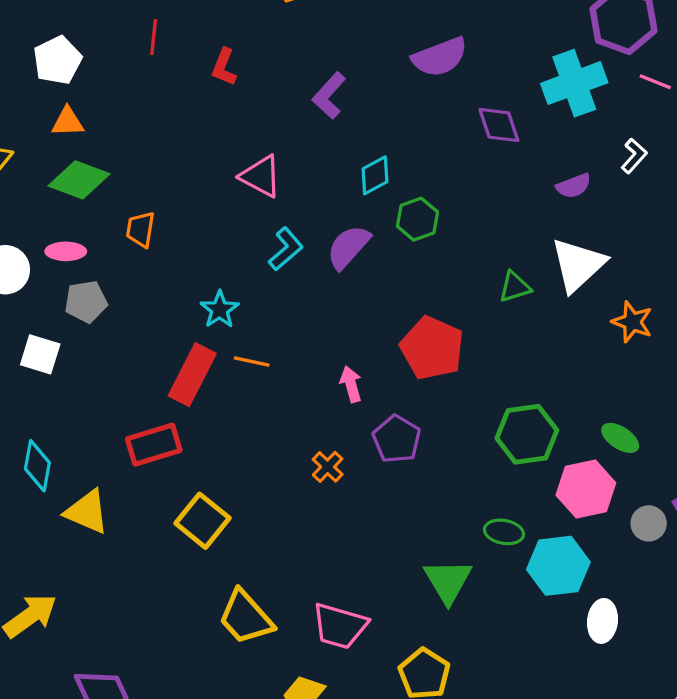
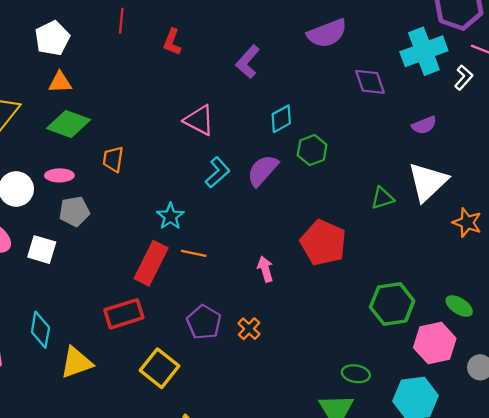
white L-shape: (634, 156) -> (464, 78), moved
purple pentagon: (397, 439) -> (204, 322), moved
yellow triangle: (87, 512) -> (76, 363), turned -42
green ellipse: (504, 532) -> (356, 374), moved

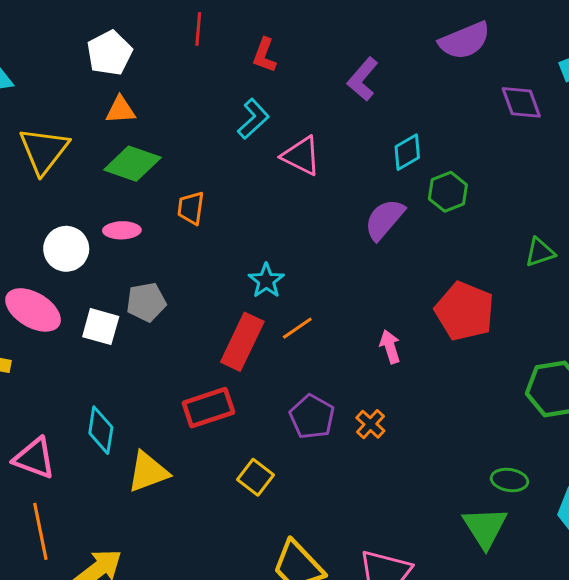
cyan L-shape: (218, 172) -> (253, 119), moved
gray pentagon: (74, 211) -> (146, 302), moved
orange line: (194, 253) -> (297, 328), turned -45
yellow square: (159, 368) -> (256, 477), size x0.7

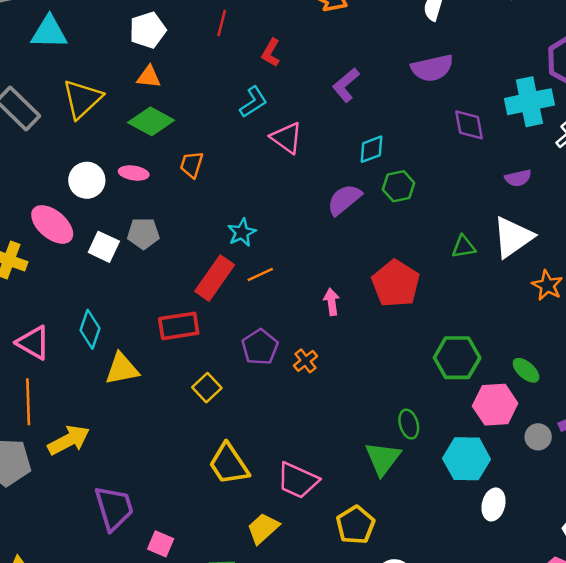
green ellipse: (510, 480) -> (409, 424), turned 56

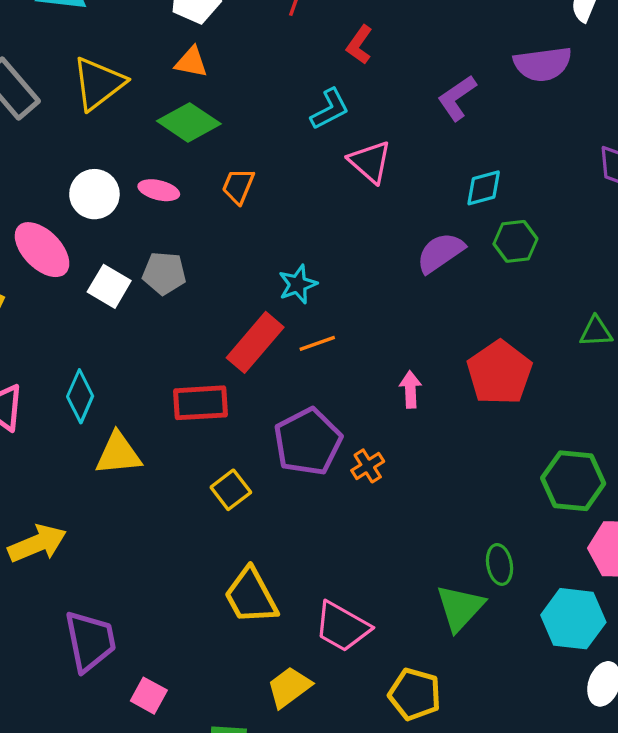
purple semicircle: (432, 68) -> (543, 64), moved
purple pentagon: (260, 347) -> (308, 442), size x1.4
yellow pentagon: (355, 525) -> (415, 694), turned -30

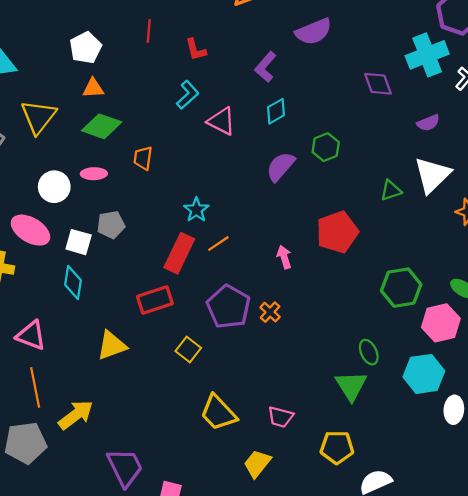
red L-shape: (359, 45) -> (196, 50), turned -35
cyan diamond: (484, 188) -> (276, 111), moved
red pentagon: (499, 373) -> (337, 232), turned 30
cyan diamond: (80, 396) -> (73, 282), moved
pink trapezoid: (342, 627) -> (280, 417), size x0.7

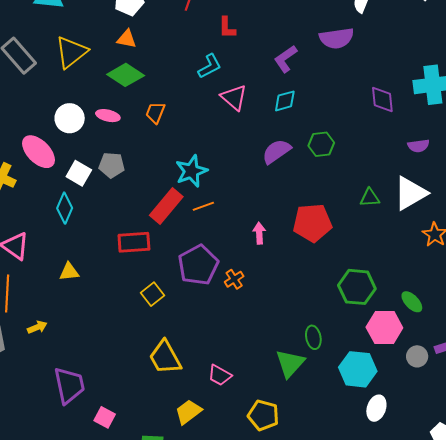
cyan star: (196, 210) -> (191, 171), size x1.4
yellow triangle: (112, 345) -> (69, 272), moved, size x0.7
yellow arrow: (76, 415) -> (37, 327), size x0.6

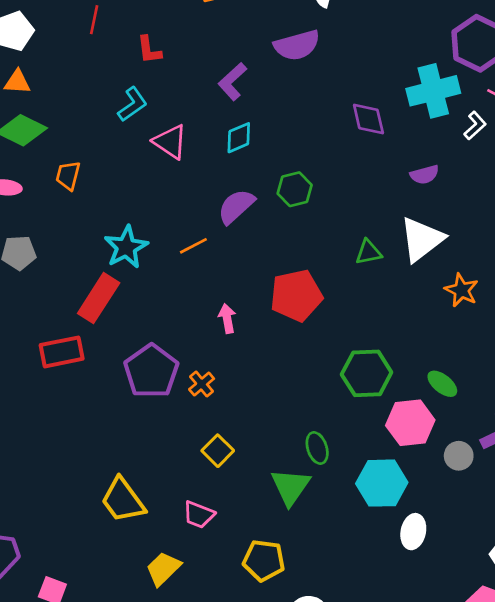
orange line: (203, 206) -> (193, 246), moved
yellow square: (153, 294) -> (218, 451), moved

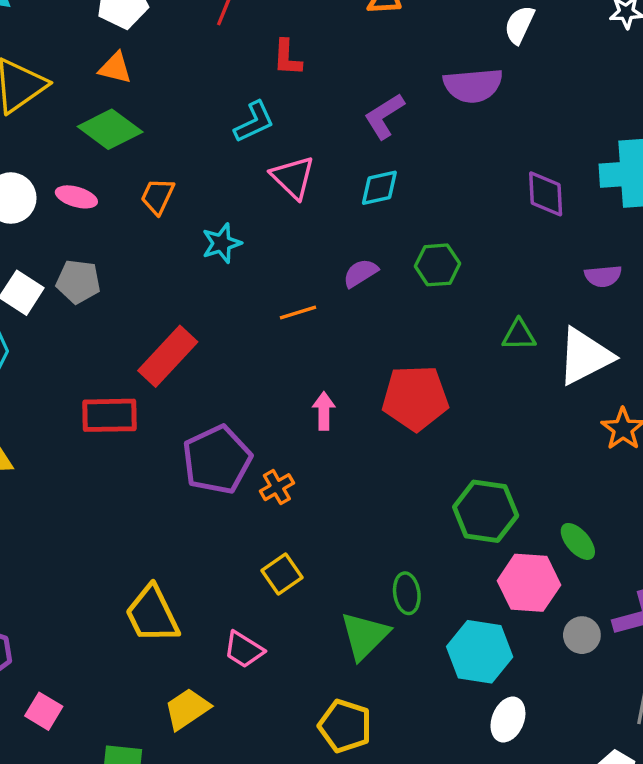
purple semicircle: (236, 206) -> (360, 273), size x0.7
cyan star: (126, 247) -> (222, 243), moved, size x0.7
green triangle: (368, 252) -> (519, 335), moved
yellow pentagon: (264, 560) -> (345, 726), moved

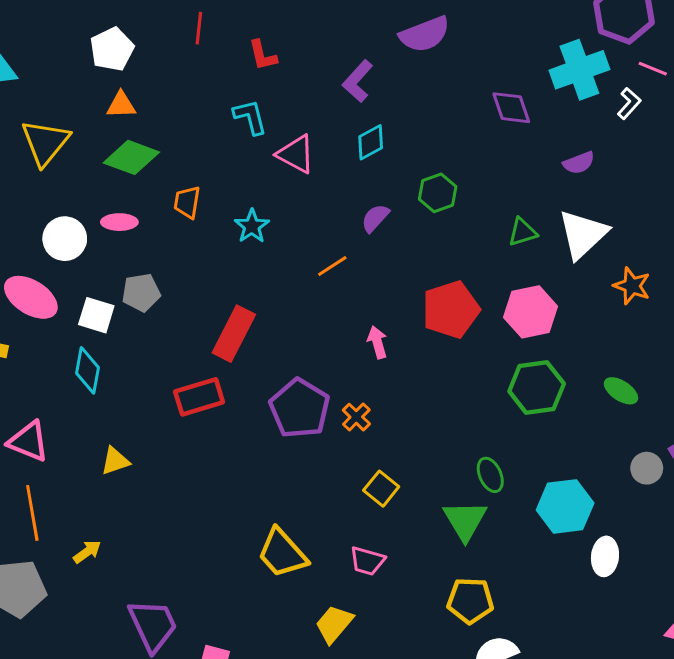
cyan L-shape: (254, 122) -> (250, 117), turned -63
pink hexagon: (529, 583) -> (531, 312), moved

